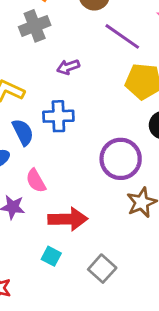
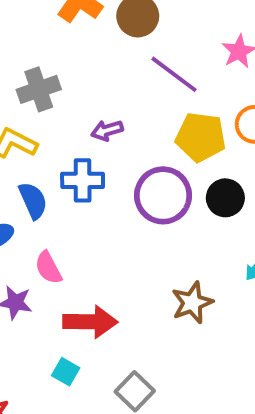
gray cross: (35, 26) -> (39, 89), moved
purple arrow: (68, 67) -> (107, 130), moved
purple circle: (121, 159) -> (163, 195), moved

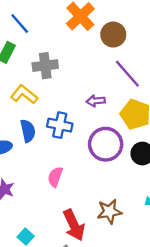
purple arrow: (107, 130) -> (96, 101), moved
pink semicircle: (48, 268) -> (55, 177), moved, turned 36
red arrow: (90, 322) -> (74, 225), moved, turned 52

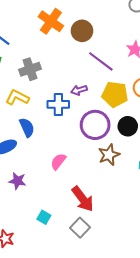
blue cross: (60, 125) -> (58, 104), moved
pink semicircle: (55, 177) -> (58, 161), turned 30
brown star: (109, 212) -> (109, 155), moved

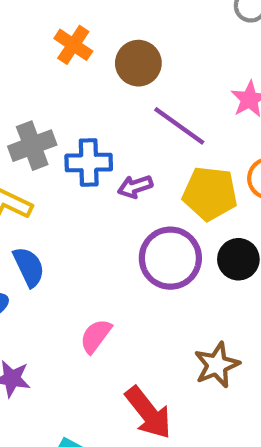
orange cross: (51, 21) -> (73, 45), size x0.7
blue cross: (58, 104) -> (89, 162), moved
brown star: (109, 155) -> (217, 365), moved

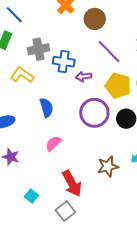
blue semicircle: (29, 267) -> (46, 108), moved

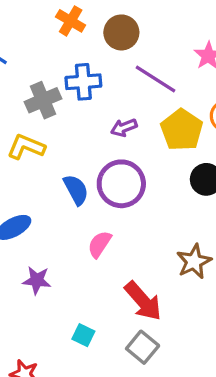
blue cross: (64, 62) -> (83, 82), moved
yellow pentagon: (118, 86) -> (182, 130), turned 30
purple circle: (94, 113) -> (121, 184), moved

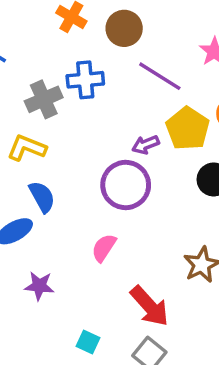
purple arrow: (124, 128) -> (146, 145), moved
blue semicircle: (76, 190) -> (42, 197), moved

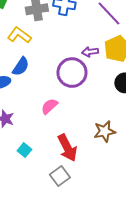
blue semicircle: (42, 197) -> (21, 67), turned 48
cyan square: (88, 342) -> (24, 150), moved

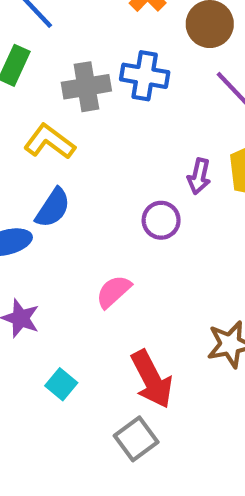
purple arrow: (90, 52) -> (199, 176), turned -70
purple circle: (72, 73) -> (161, 220), size x0.6

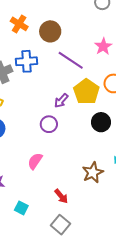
purple arrow: (199, 176) -> (61, 101), turned 42
red arrow: (152, 379) -> (61, 196), size x0.6

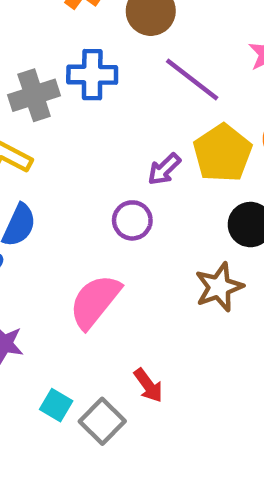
pink semicircle: (35, 161) -> (95, 301), size x1.5
brown star: (93, 172) -> (219, 287), moved
gray square: (60, 225) -> (102, 421), moved

